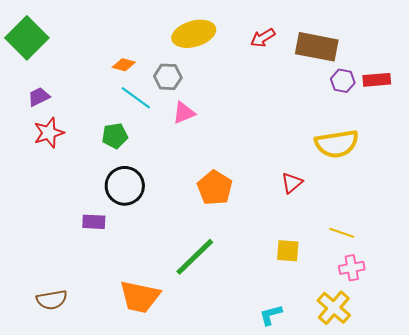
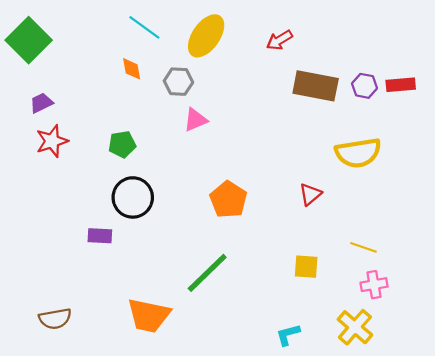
yellow ellipse: (194, 34) -> (206, 36), turned -39
brown rectangle: (317, 47) -> (316, 86), moved
orange diamond: (124, 65) -> (132, 69), turned 65
cyan line: (136, 98) -> (144, 27), moved

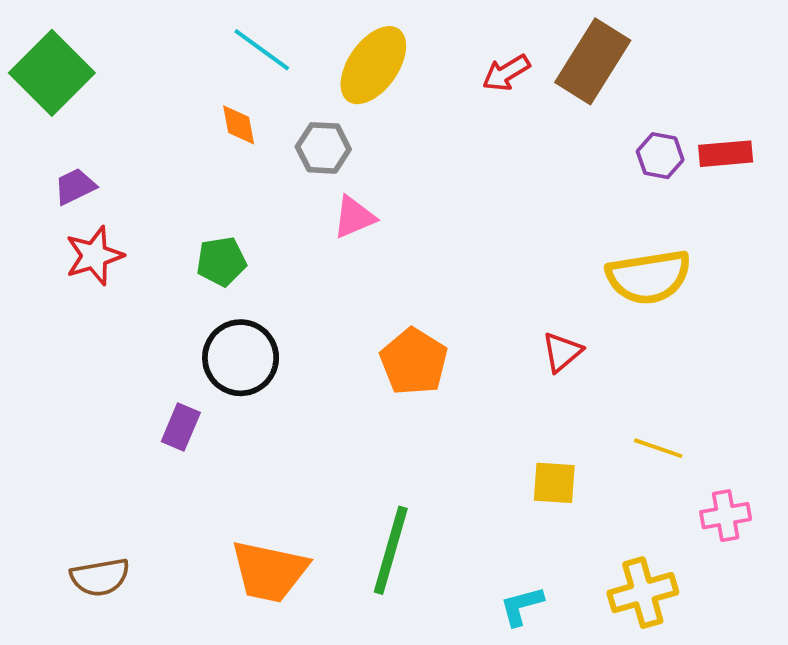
brown rectangle: (316, 86) -> (593, 61), moved, turned -69
purple rectangle: (100, 236) -> (181, 427), turned -70
green line: (207, 273) -> (391, 550), moved, turned -30
pink cross: (374, 285) -> (726, 516), moved
yellow cross: (355, 327) -> (643, 593), turned 33

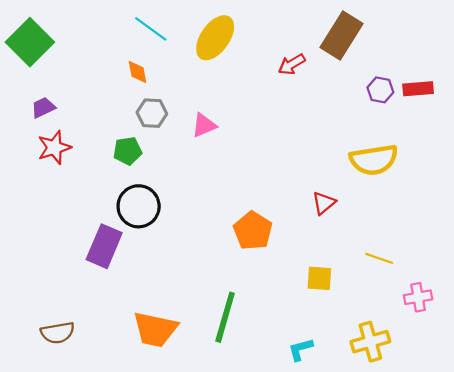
red arrow: (506, 73) -> (292, 64), moved
gray hexagon: (323, 148) -> (152, 113), moved
orange pentagon: (414, 362) -> (253, 231), moved
purple rectangle: (181, 427) -> (104, 246), size x1.6

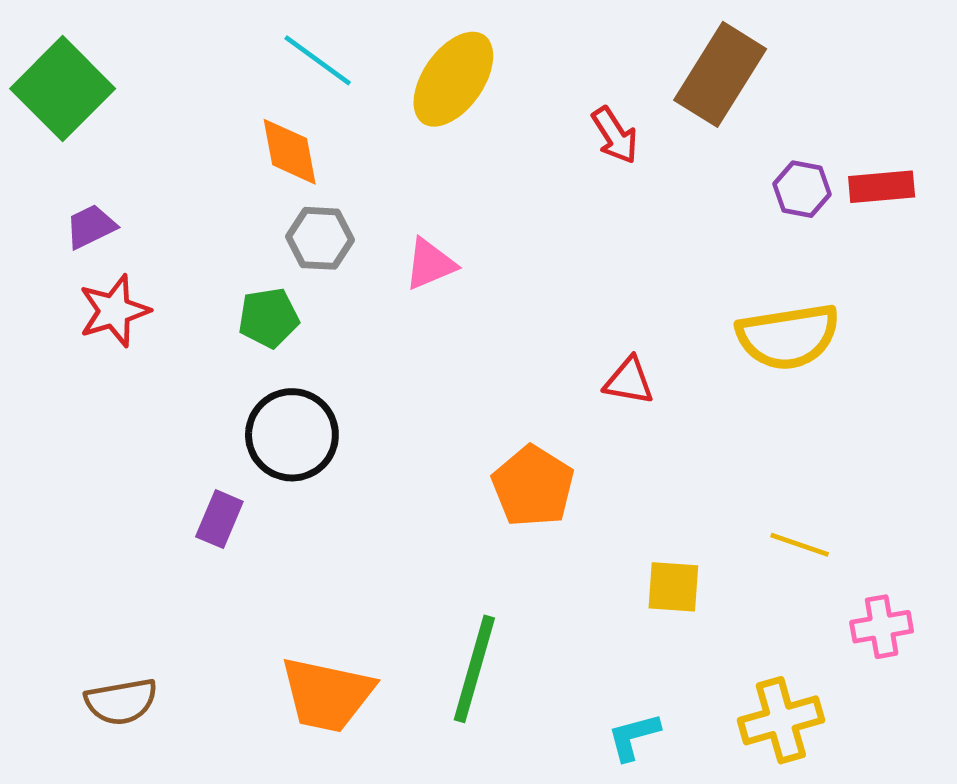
red arrow: (292, 64) -> (615, 135), turned -92
orange diamond: (137, 72) -> (290, 152), size x1.4
red triangle: (324, 203) -> (629, 381), moved, turned 50
purple rectangle: (104, 246) -> (219, 519), size x0.6

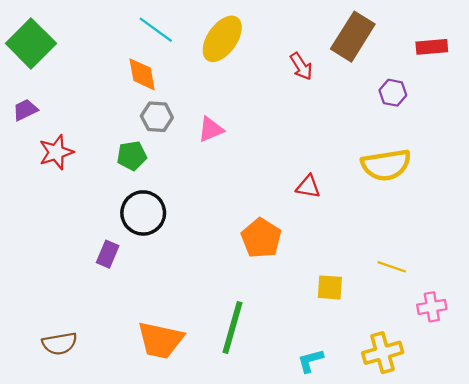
red rectangle: (882, 187) -> (432, 47), moved
purple trapezoid: (91, 227) -> (25, 110), moved

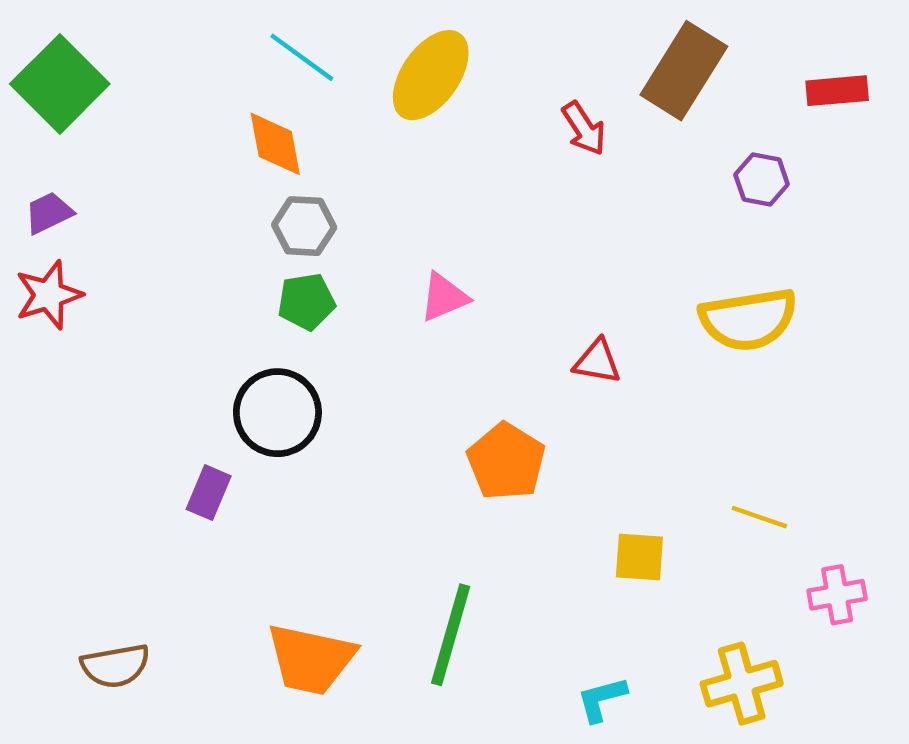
pink triangle: (211, 129) -> (444, 297), moved
red star: (56, 152) -> (49, 295), moved
green pentagon: (132, 156) -> (306, 302), moved

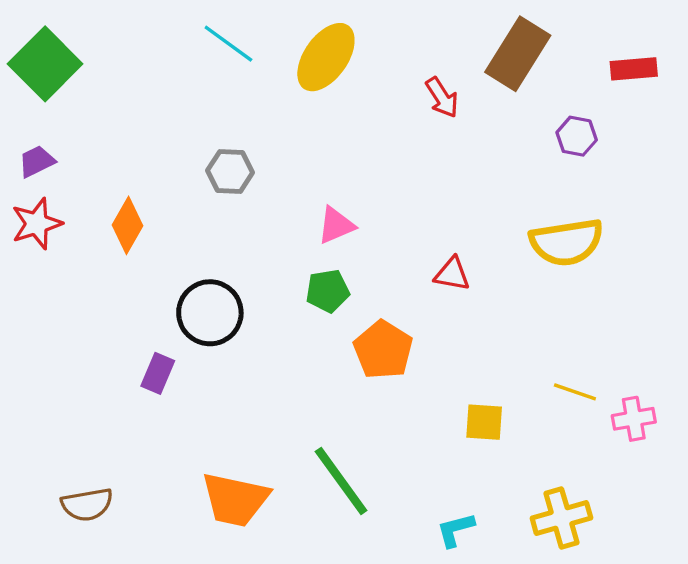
orange diamond: (275, 144) -> (127, 225), moved, turned 40
green pentagon: (306, 302) -> (328, 291), moved
pink cross: (837, 595) -> (634, 419), moved
green line: (451, 635) -> (341, 481), turned -52

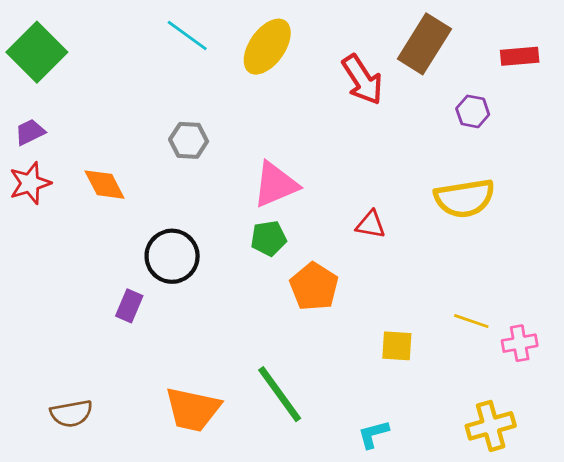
red arrow: (442, 97) -> (362, 80), size x1.5
orange diamond: (127, 225) -> (104, 185), turned -57
pink triangle: (336, 225) -> (275, 185), size x1.5
yellow cross: (561, 518) -> (491, 426), moved

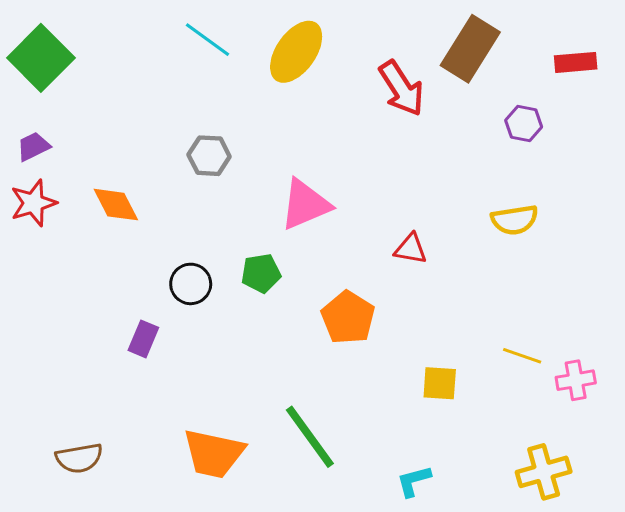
yellow semicircle: (464, 198) -> (515, 220), size x0.7
green pentagon: (269, 238) -> (261, 273), moved
black circle: (172, 256) -> (191, 284), size x0.7

